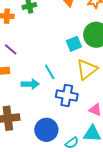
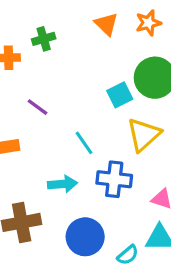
purple line: (11, 49) -> (38, 107), moved
cyan arrow: (30, 84) -> (63, 184), moved

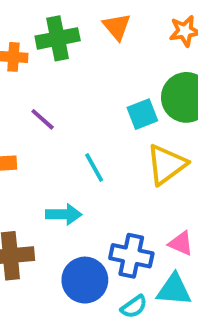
orange triangle: (106, 24) -> (117, 27), moved
green cross: (44, 39) -> (58, 38), size x1.5
blue cross: (114, 179) -> (131, 256), moved

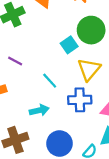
blue cross: (131, 256) -> (80, 100), moved

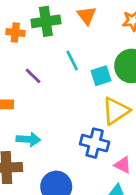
cyan line: (50, 81) -> (72, 60), moved
cyan arrow: (39, 110) -> (28, 139), moved

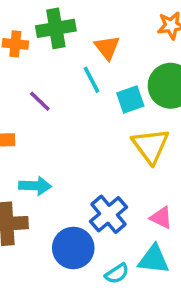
orange triangle: (87, 15) -> (107, 48), moved
yellow triangle: (116, 111) -> (151, 146), turned -32
blue cross: (95, 143) -> (108, 214), moved, turned 36

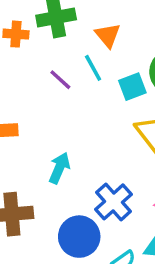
purple line: (40, 101) -> (60, 80), moved
cyan arrow: (35, 186) -> (59, 168), moved, turned -68

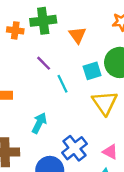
cyan line: (93, 68) -> (63, 84), moved

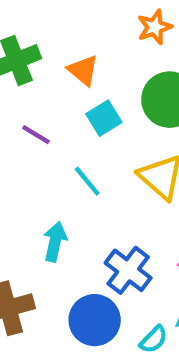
cyan square: (92, 71) -> (104, 118), moved
cyan line: (63, 84) -> (87, 181), moved

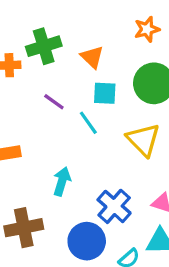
cyan square: (104, 118) -> (105, 93), turned 30
cyan line: (87, 181) -> (88, 123), moved

